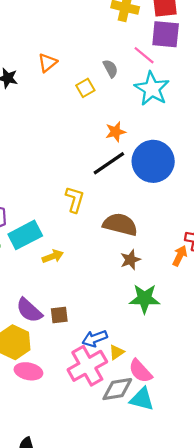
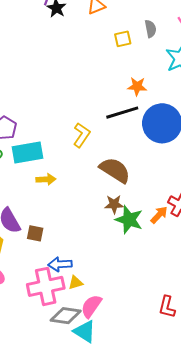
green star: (145, 299) -> (129, 220), moved
pink semicircle: (140, 371) -> (91, 306), turned 60

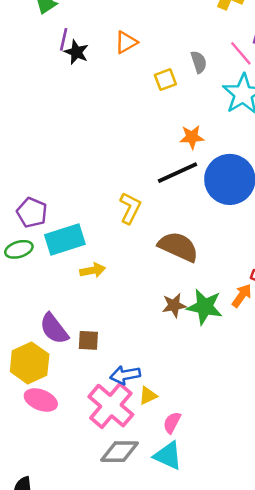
brown star: (114, 204) -> (174, 305), moved
pink cross: (46, 286) -> (111, 406), turned -30
pink semicircle: (91, 306) -> (172, 423), size x0.7
gray diamond: (66, 316) -> (119, 452), moved

